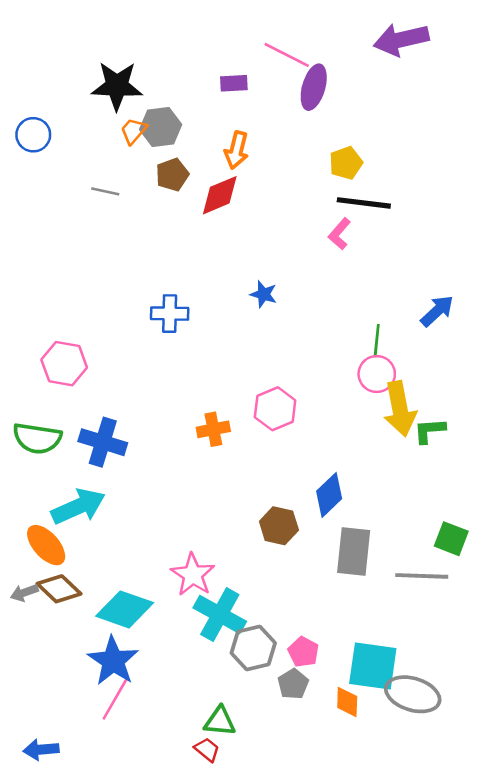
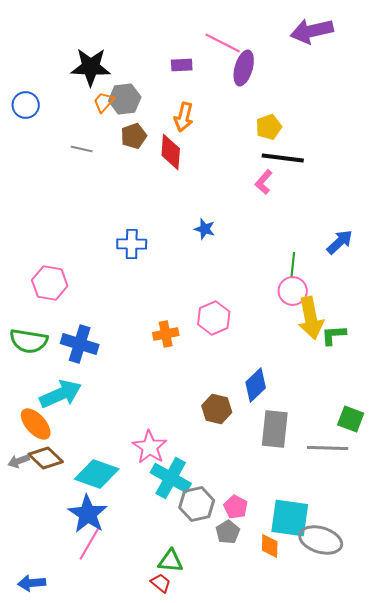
red diamond: (220, 195) -> (171, 152), turned -63

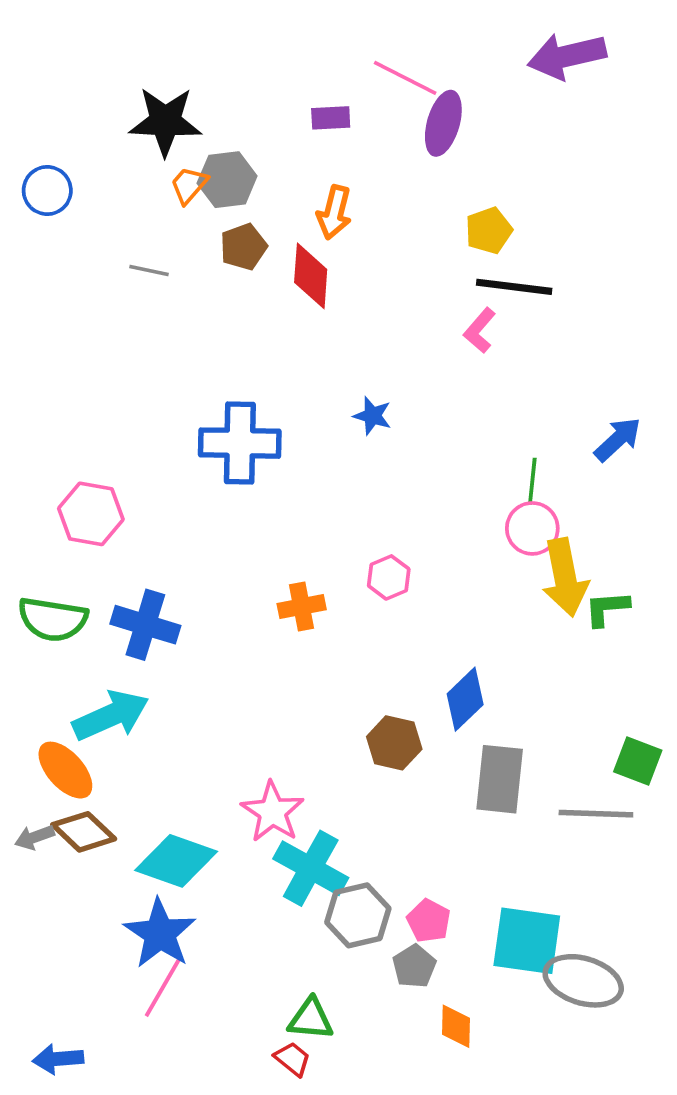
blue cross: (132, 244) -> (240, 443), size x1.5
pink hexagon: (214, 318) -> (389, 577), size x0.7
orange diamond: (270, 546) -> (456, 1026), moved

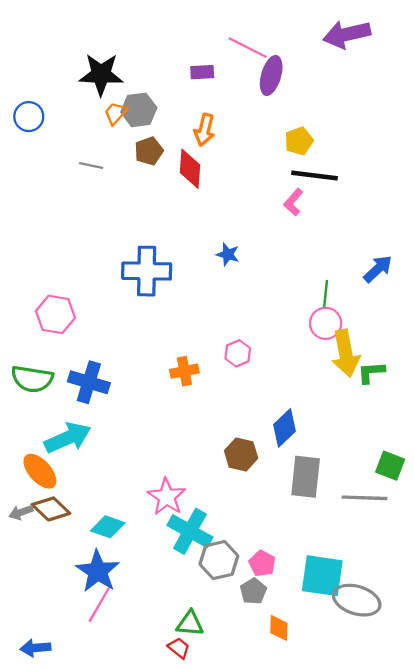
cyan diamond: (176, 861) -> (108, 527), size x0.7

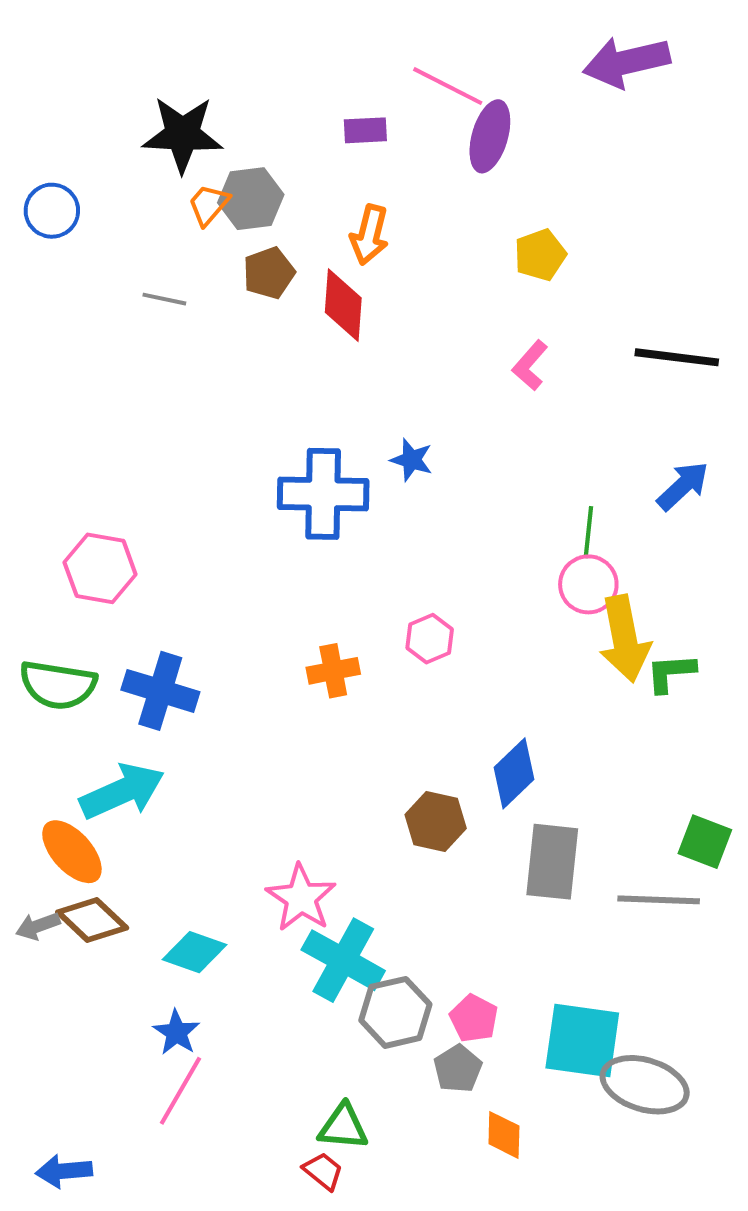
black line: (314, 175) -> (677, 357), moved
blue cross: (147, 271) -> (323, 494), moved
blue star: (98, 571) -> (176, 1032), size x0.6

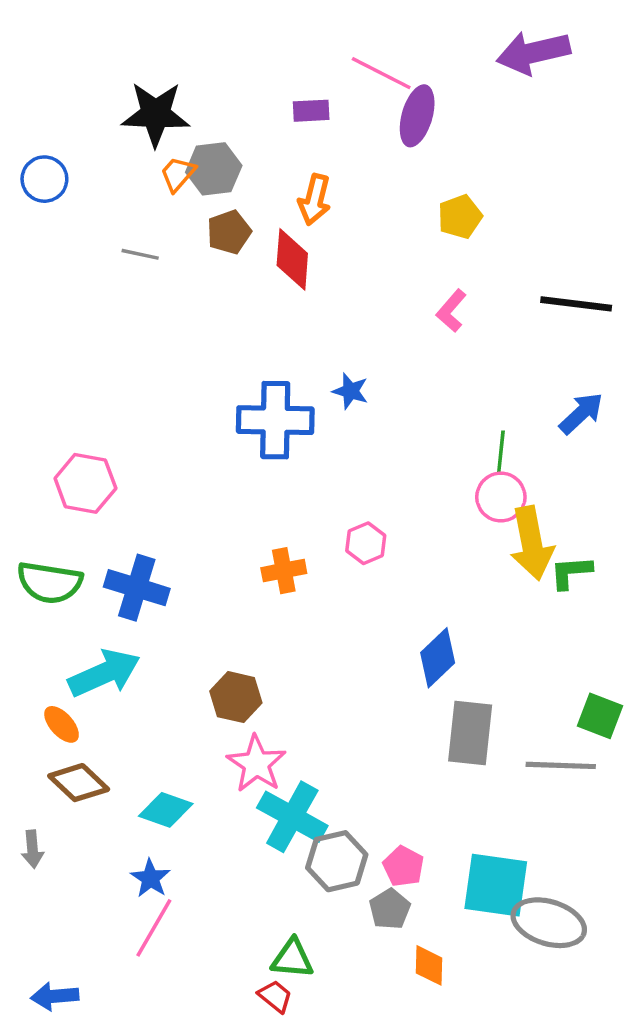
brown hexagon: (436, 821) -> (236, 697), moved
orange ellipse: (72, 852) -> (62, 724), size x0.7
gray arrow: (38, 926) -> (32, 849), moved, turned -75

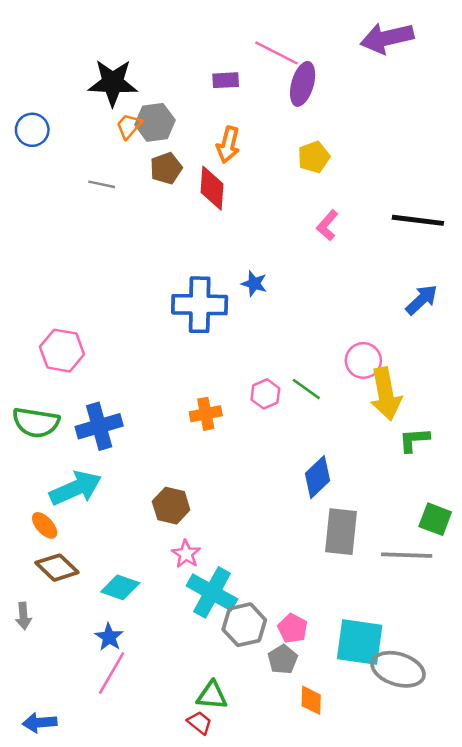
yellow pentagon: (460, 217) -> (314, 157), moved
green line: (501, 453) -> (306, 389), moved, turned -60
green L-shape: (571, 572) -> (414, 440), moved
blue cross: (137, 588) -> (99, 426), turned -33
pink star: (256, 764) -> (186, 554), size x0.7

